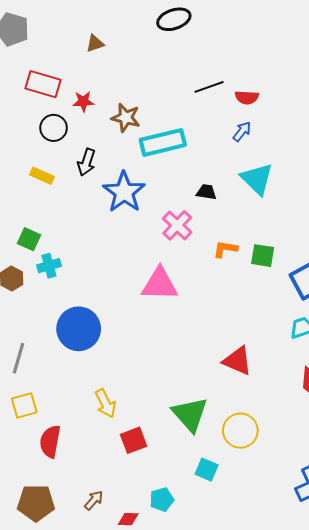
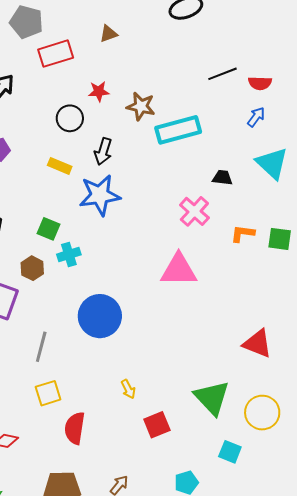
red rectangle: (43, 84) -> (56, 54), moved, turned -32
blue star: (124, 192) -> (100, 195), moved, turned 30
yellow arrow: (105, 403) -> (128, 389), size x0.7

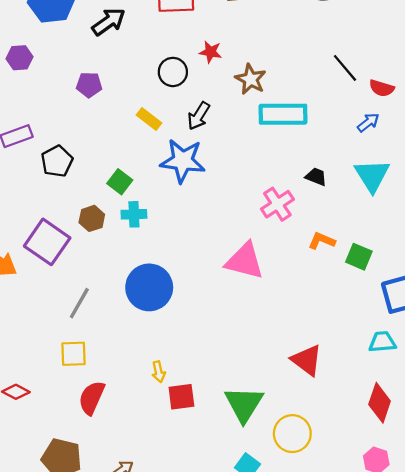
black line: (222, 74) -> (345, 68), turned 56
red square: (157, 425) -> (181, 397), moved

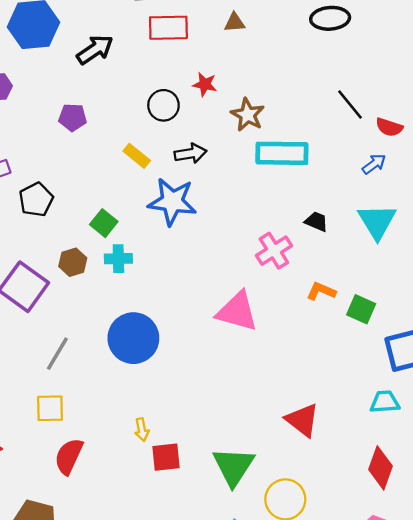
black arrow: (199, 116) -> (190, 153), turned -132

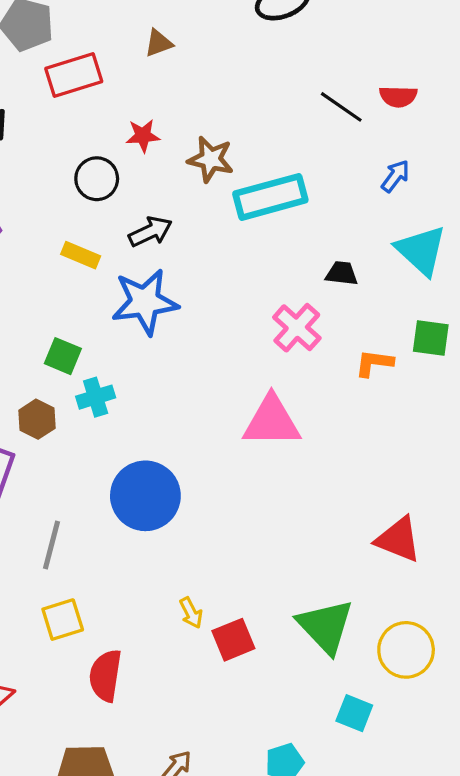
red semicircle: (389, 127) -> (398, 96), moved
green square: (361, 309) -> (431, 338), moved

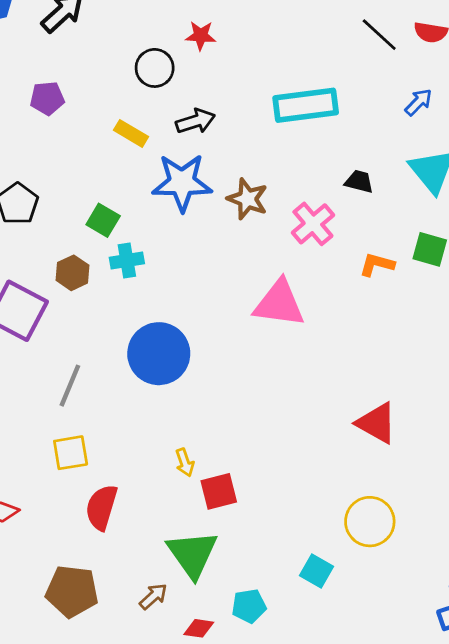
brown star: (211, 159) -> (248, 199), moved
green triangle: (325, 626) -> (192, 554), moved

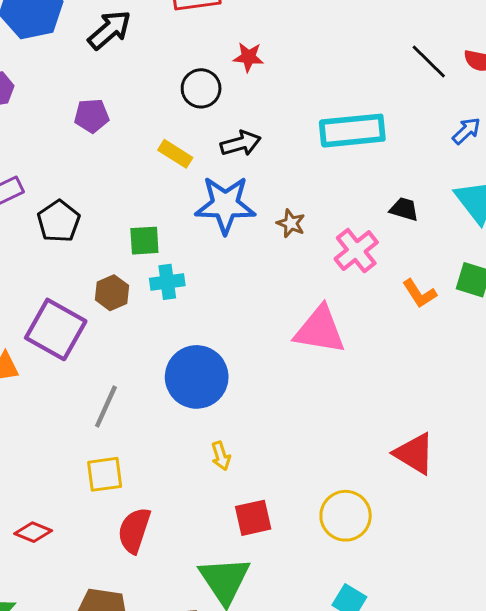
brown star: (248, 199) -> (291, 223), size x0.7
green square: (103, 220) -> (144, 241), turned -36
orange L-shape: (377, 265) -> (419, 294), turned -140
yellow arrow: (185, 462) -> (221, 456), moved
yellow circle: (370, 522) -> (346, 516), moved

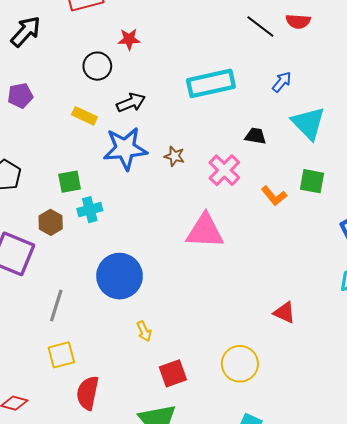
blue arrow: (466, 131) -> (282, 82), moved
red triangle: (414, 454) -> (284, 313), size x0.7

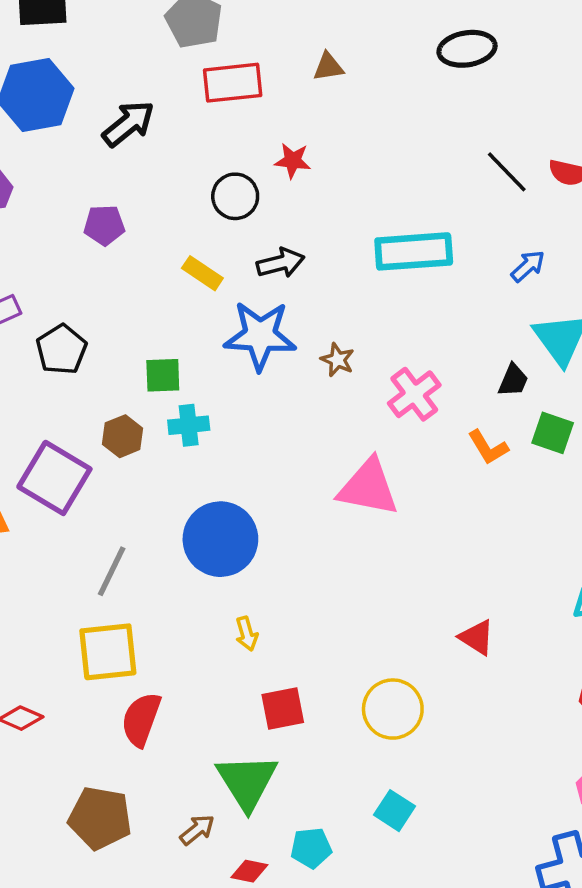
black trapezoid: (255, 136) -> (513, 380), moved, turned 95
yellow square: (61, 355) -> (108, 652), size x1.4

